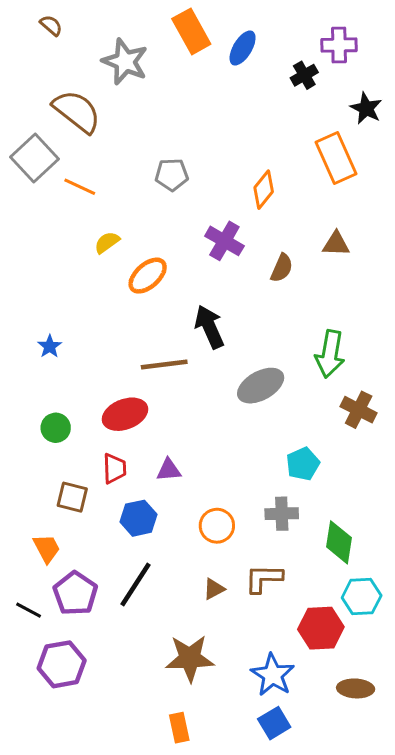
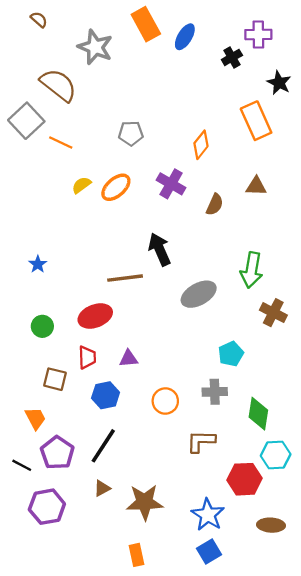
orange ellipse: (148, 276) -> (116, 187), moved
brown triangle: (214, 589) -> (102, 488), moved

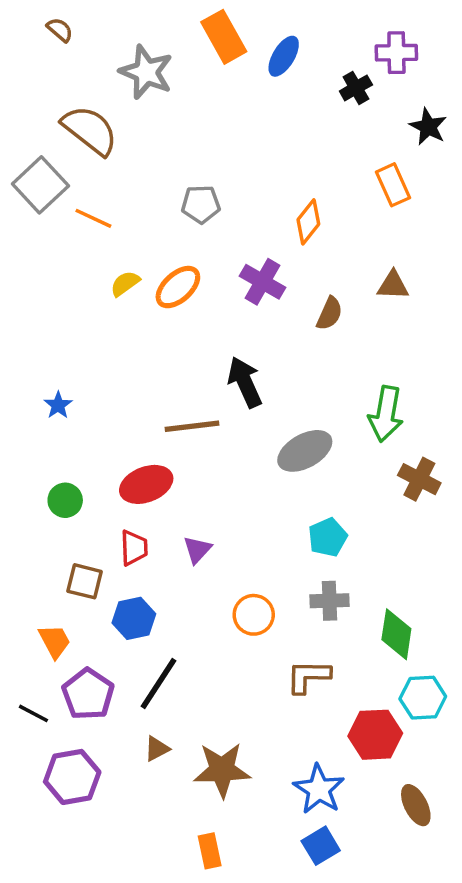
orange rectangle: (256, 121) -> (393, 185), size x0.7
cyan pentagon: (231, 354) -> (328, 537), moved
purple triangle: (129, 358) -> (197, 550), turned -42
blue hexagon: (106, 395) -> (134, 618), moved
brown ellipse: (271, 525) -> (416, 805), turned 60

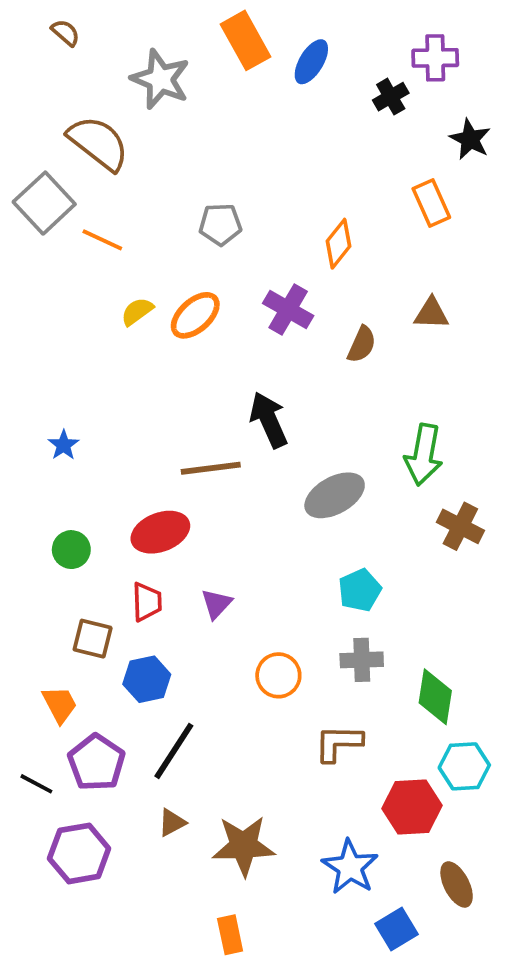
blue square: (321, 846) -> (397, 929), moved

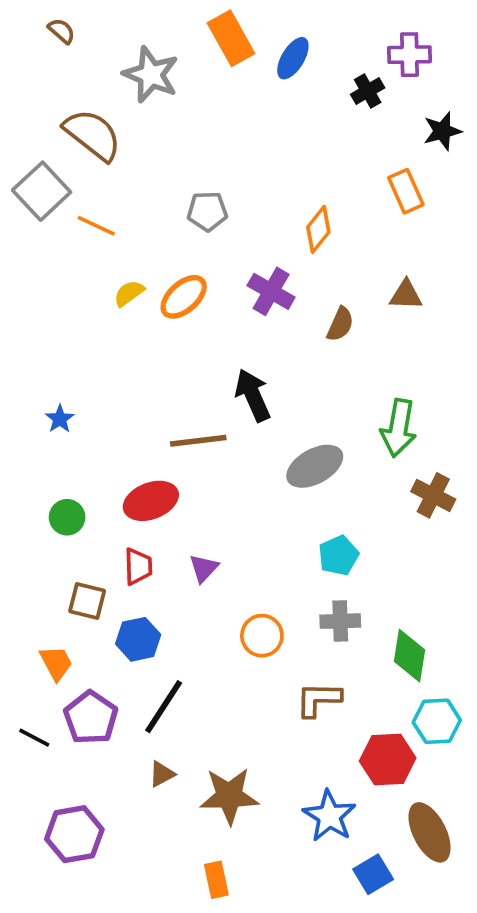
black star: (470, 139) -> (442, 131), turned 30
purple hexagon: (79, 853) -> (74, 834), moved
brown ellipse: (457, 884) -> (430, 832), size x1.4

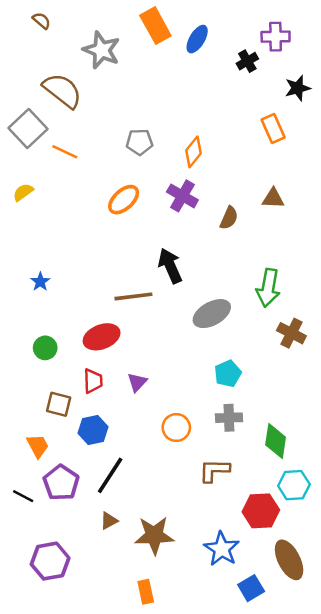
orange diamond: (318, 229) -> (193, 152), moved
yellow semicircle: (129, 293) -> (23, 192), moved

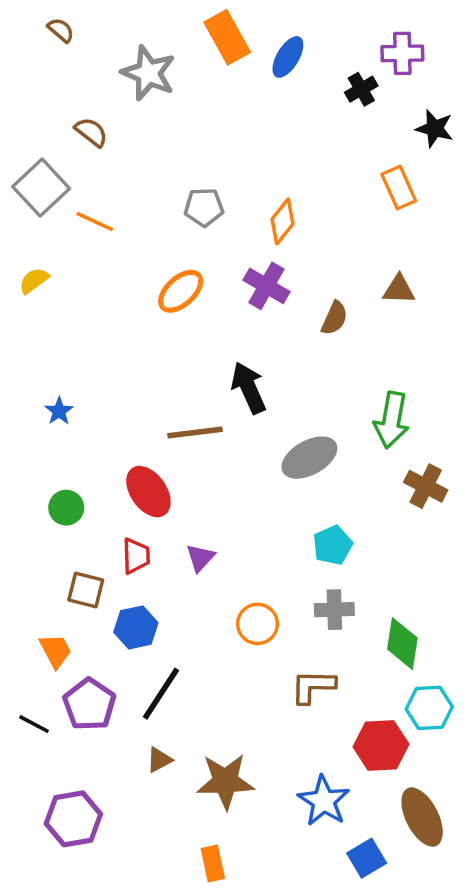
black star: (298, 88) -> (435, 129), turned 30
brown semicircle: (62, 91) -> (91, 132), size x0.6
red ellipse: (102, 337) -> (148, 492), turned 76

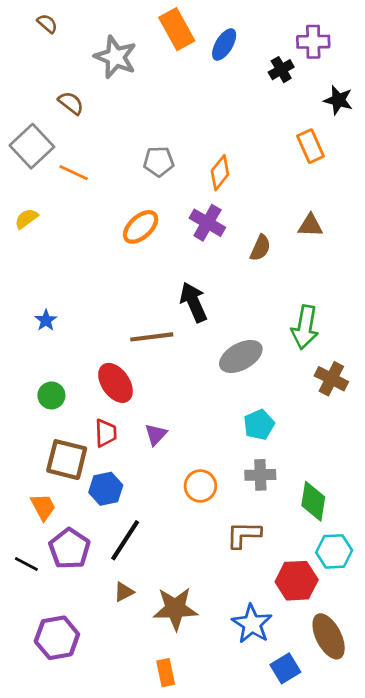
brown square: (86, 590) -> (67, 460), size x1.4

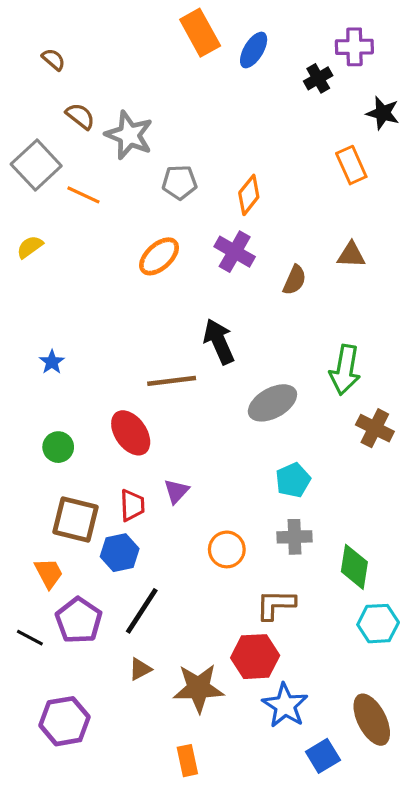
brown semicircle: (47, 24) -> (53, 59), moved
gray star: (115, 57) -> (129, 135), moved
red trapezoid: (106, 433) -> (132, 505), moved
red hexagon: (297, 581) -> (255, 657), moved

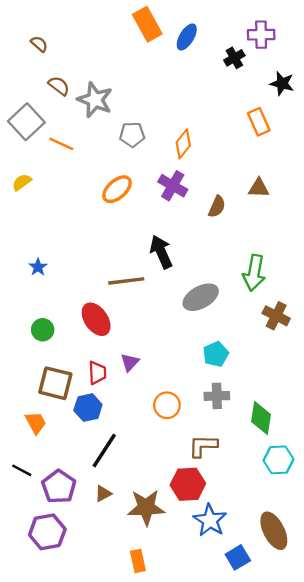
purple pentagon: (79, 620) -> (59, 487), moved

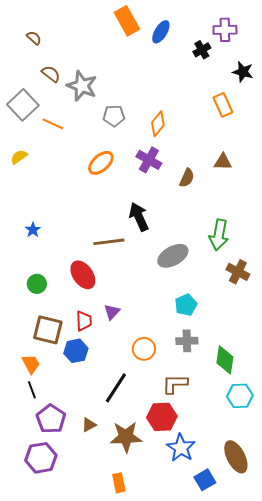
black line: (104, 451) -> (116, 388), moved
black line: (22, 470) -> (32, 390), moved, turned 42

